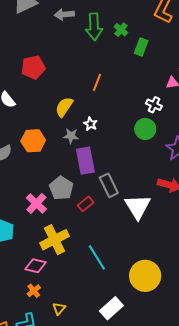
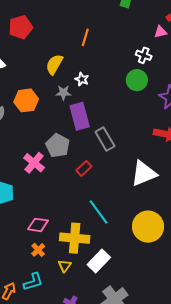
red rectangle: (86, 204) -> (84, 168), moved
white triangle: (138, 207) -> (144, 173), moved, turned 44
yellow cross: (55, 240) -> (75, 238), moved, turned 36
white rectangle: (111, 308) -> (99, 261), moved

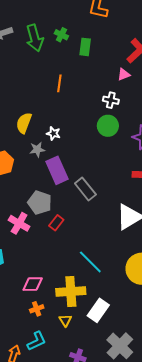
orange line: (85, 37) -> (59, 83), moved
red rectangle: (84, 168) -> (56, 223), moved
orange cross: (38, 250) -> (37, 309), turned 32

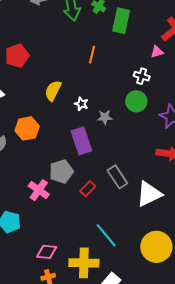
green rectangle: (85, 47) -> (121, 21), size x1.4
gray star: (37, 150) -> (105, 117), moved
gray rectangle: (85, 189) -> (117, 177), moved
gray pentagon: (40, 203) -> (61, 171), turned 30
red rectangle: (56, 223) -> (88, 189), moved

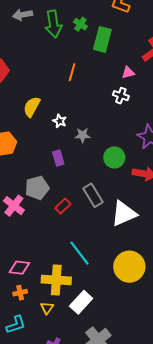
pink triangle: (157, 52) -> (128, 73), moved
green circle: (136, 101) -> (114, 157), moved
purple rectangle: (81, 141) -> (58, 158), size x0.6

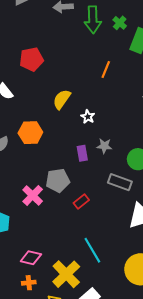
gray star: (83, 135) -> (104, 146), moved
gray rectangle: (93, 195) -> (120, 182), moved, turned -45
yellow cross: (56, 280) -> (66, 274), turned 36

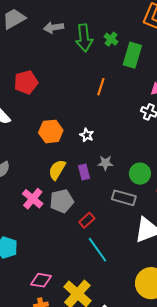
yellow semicircle: (62, 99) -> (57, 170), moved
orange hexagon: (30, 133) -> (51, 131), moved
pink cross: (33, 195) -> (33, 199), moved
cyan line: (92, 250) -> (97, 250), moved

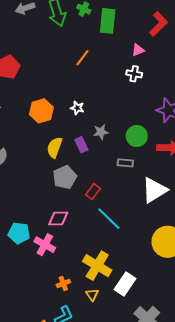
orange line: (101, 87) -> (82, 58), turned 30
gray rectangle: (124, 198) -> (125, 163), size x0.7
pink cross: (33, 199) -> (45, 245), moved
pink diamond: (41, 280) -> (58, 219), moved

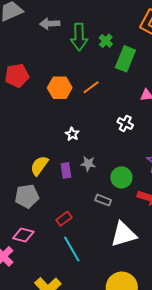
white cross: (134, 74) -> (125, 123), moved
orange hexagon: (41, 111) -> (60, 88), moved
gray pentagon: (65, 177) -> (27, 196), moved

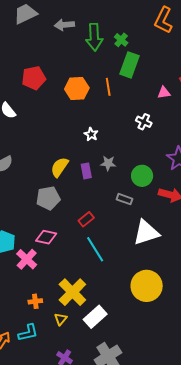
green rectangle: (125, 59) -> (130, 65), moved
orange line: (91, 87) -> (108, 87), turned -60

